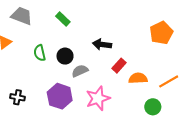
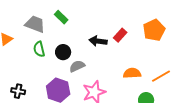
gray trapezoid: (22, 16) -> (35, 24), moved
red rectangle: (119, 66) -> (120, 35), moved

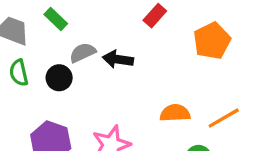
red rectangle: (120, 35) -> (155, 16), moved
gray semicircle: (77, 66) -> (83, 53), moved

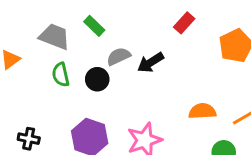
black arrow: (118, 59) -> (151, 62), turned -40

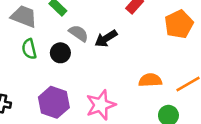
gray semicircle: (119, 56) -> (79, 33), turned 60

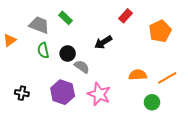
gray semicircle: (79, 33) -> (82, 67), moved
pink star: (101, 105) -> (99, 94), turned -30

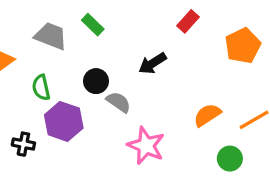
green semicircle: (43, 50) -> (41, 88), moved
orange semicircle: (138, 75) -> (207, 115), turned -30
purple hexagon: (63, 92) -> (64, 121), moved

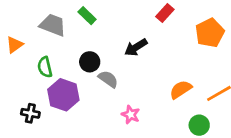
pink star: (146, 146) -> (131, 115), size x0.6

